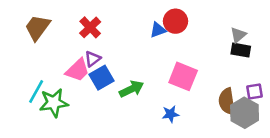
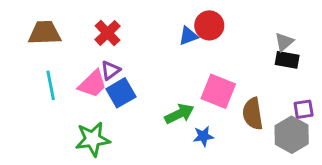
brown trapezoid: (37, 27) -> (45, 33), turned 52
green arrow: (132, 89) -> (179, 114), moved
cyan line: (36, 91) -> (51, 85), moved, turned -40
brown semicircle: (227, 101) -> (253, 114), moved
green star: (54, 103) -> (93, 139), moved

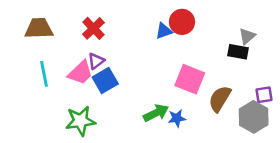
black rectangle: (287, 60) -> (238, 52), moved
green arrow: (179, 114) -> (156, 113), moved
brown semicircle: (253, 114) -> (220, 99), turned 40

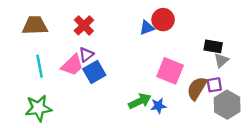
gray triangle: (247, 36) -> (221, 60), moved
purple square: (264, 95) -> (214, 85), moved
green star: (80, 121) -> (38, 108), moved

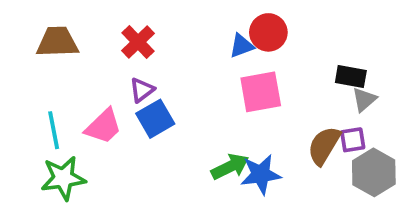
pink trapezoid: (72, 65) -> (103, 126), moved
cyan line: (40, 66) -> (54, 130), moved
pink square: (170, 71) -> (261, 92), moved, turned -32
blue star: (158, 106) -> (261, 174), size x1.5

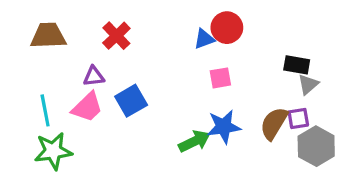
purple triangle: (142, 90) -> (94, 76), moved, turned 30
pink square: (261, 92) -> (220, 78), size x0.6
blue star: (261, 174) -> (224, 127), moved

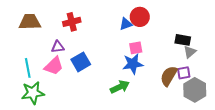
red cross: (116, 36) -> (72, 22), turned 30
blue star: (224, 127) -> (133, 64), moved

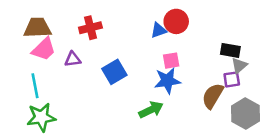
blue square: (81, 62) -> (114, 72), moved
pink trapezoid: (54, 66) -> (44, 49), moved
purple square: (184, 73) -> (232, 79), moved

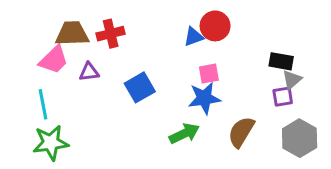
brown trapezoid: (37, 28) -> (72, 34), moved
brown semicircle: (213, 96) -> (241, 132), moved

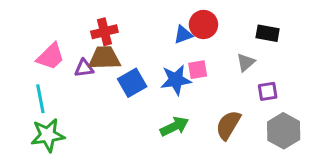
brown trapezoid: (72, 34) -> (104, 58), moved
black rectangle: (281, 61) -> (268, 33), moved
gray triangle: (292, 80) -> (246, 62), moved
blue star: (204, 98) -> (176, 80), moved

